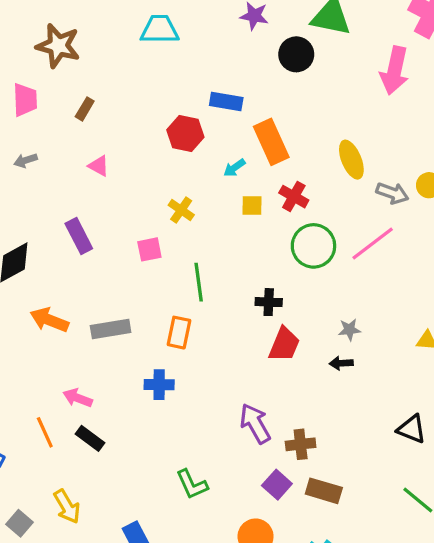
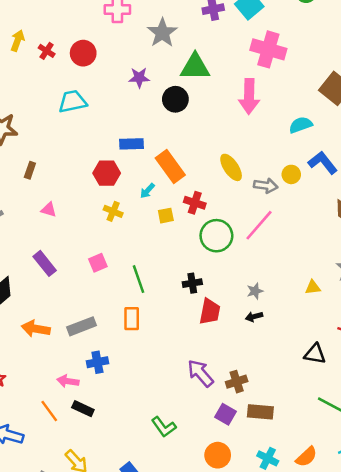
yellow cross: (181, 210) -> (113, 211), moved
blue cross: (159, 385) -> (97, 362), moved

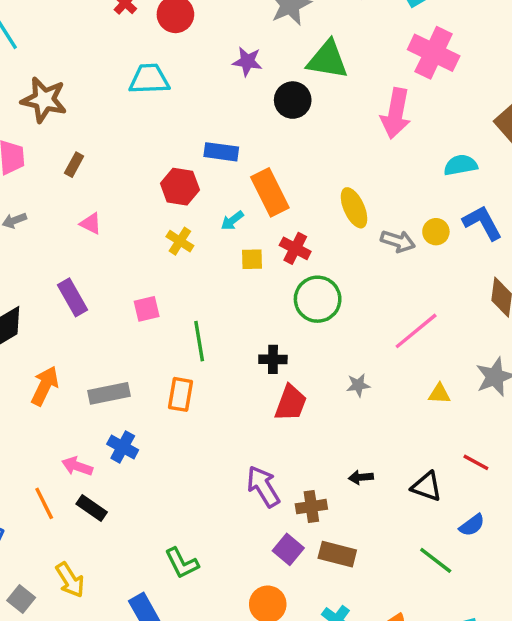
pink line: (259, 225) -> (416, 331), moved
black arrow: (254, 317) -> (361, 477), moved
orange arrow: (36, 329) -> (45, 386), turned 96
blue cross: (97, 362) -> (123, 447), turned 30
green L-shape: (164, 427) -> (182, 563), moved

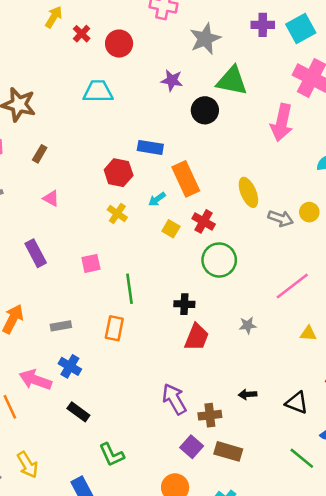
yellow square: (252, 259) -> (171, 229), turned 30
gray rectangle: (109, 393) -> (61, 326), size x0.7
pink arrow: (77, 466) -> (35, 380), size x1.4
black rectangle: (92, 508) -> (78, 412), moved

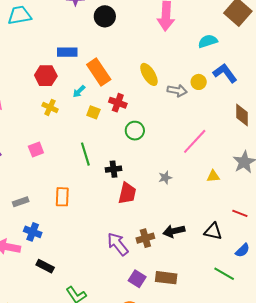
green circle: (219, 260) -> (135, 131), size x0.7
green line: (130, 289) -> (85, 154), moved
black arrow: (248, 394) -> (174, 231), size x1.5
brown cross: (210, 415) -> (145, 238), moved

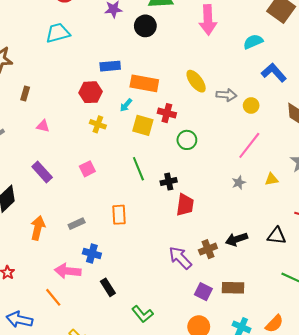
orange rectangle: (99, 72) -> (144, 83), turned -40
yellow circle: (199, 82) -> (251, 105), moved
yellow square: (93, 112) -> (143, 125), size x1.5
gray star: (165, 178) -> (239, 183), moved
black rectangle: (45, 266) -> (108, 287), turned 36

